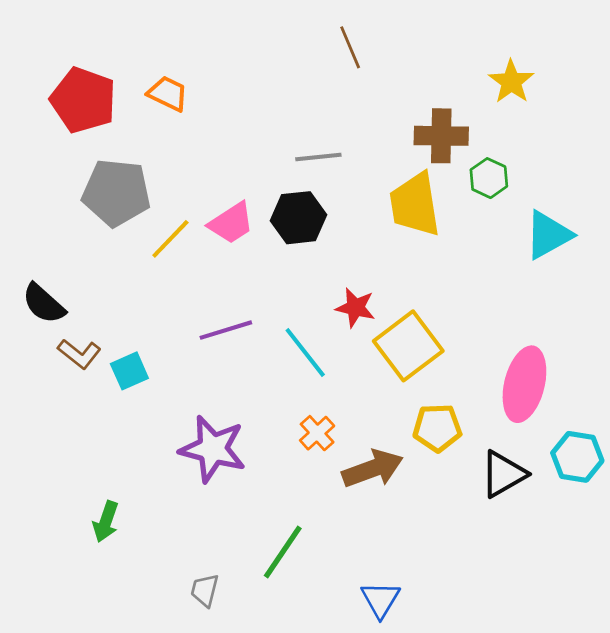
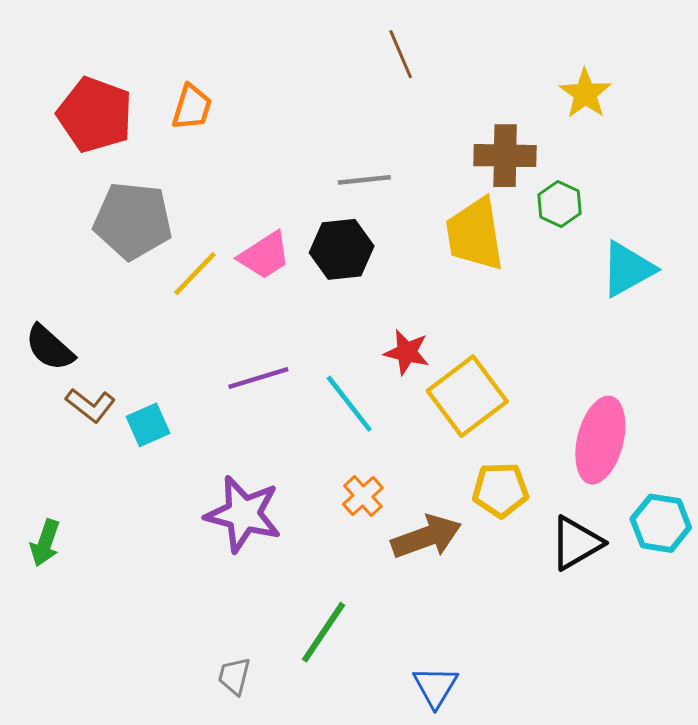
orange trapezoid: (168, 94) -> (192, 107), turned 81
green arrow: (106, 522) -> (45, 543), moved

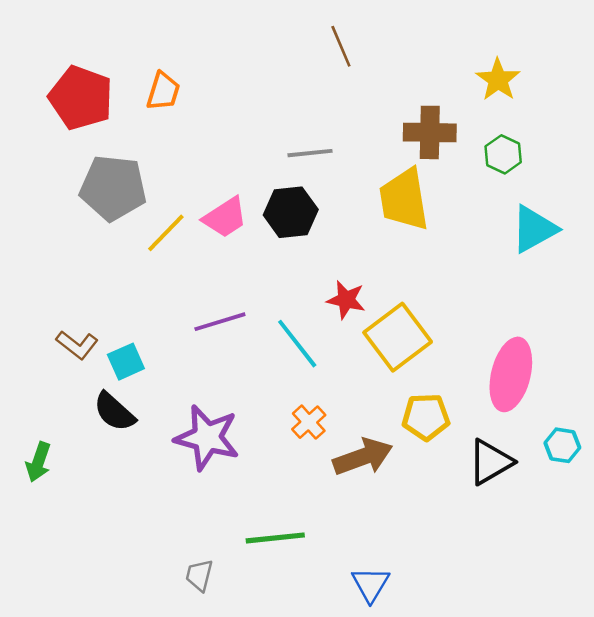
green hexagon: (559, 204) -> (503, 154), moved
black semicircle: (50, 348) -> (114, 412), moved
cyan hexagon: (661, 523) -> (562, 445), size x0.7
green line: (323, 632) -> (275, 538), turned 50

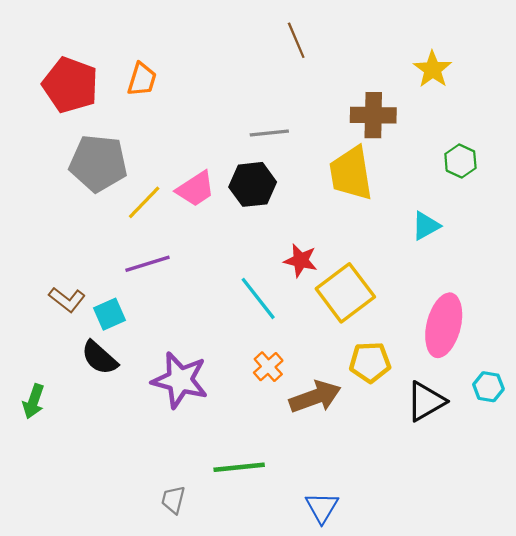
green hexagon: (503, 154) -> (460, 161), moved
cyan triangle: (534, 229) -> (426, 226), moved, size x0.7
purple line: (220, 322) -> (147, 264), moved

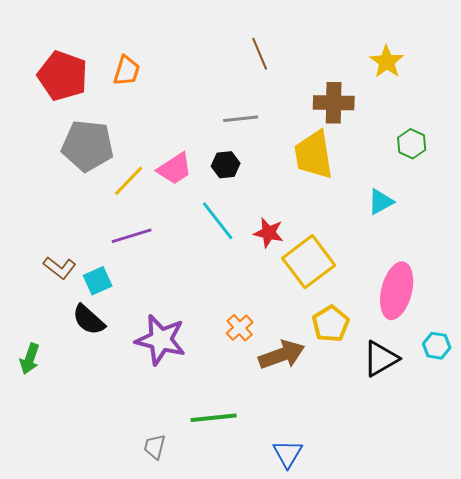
brown line: (296, 40) -> (260, 54), moved
black hexagon: (253, 184) -> (226, 165), size x0.7
cyan line: (258, 298) -> (218, 221), moved
yellow pentagon: (370, 362) -> (331, 324), turned -30

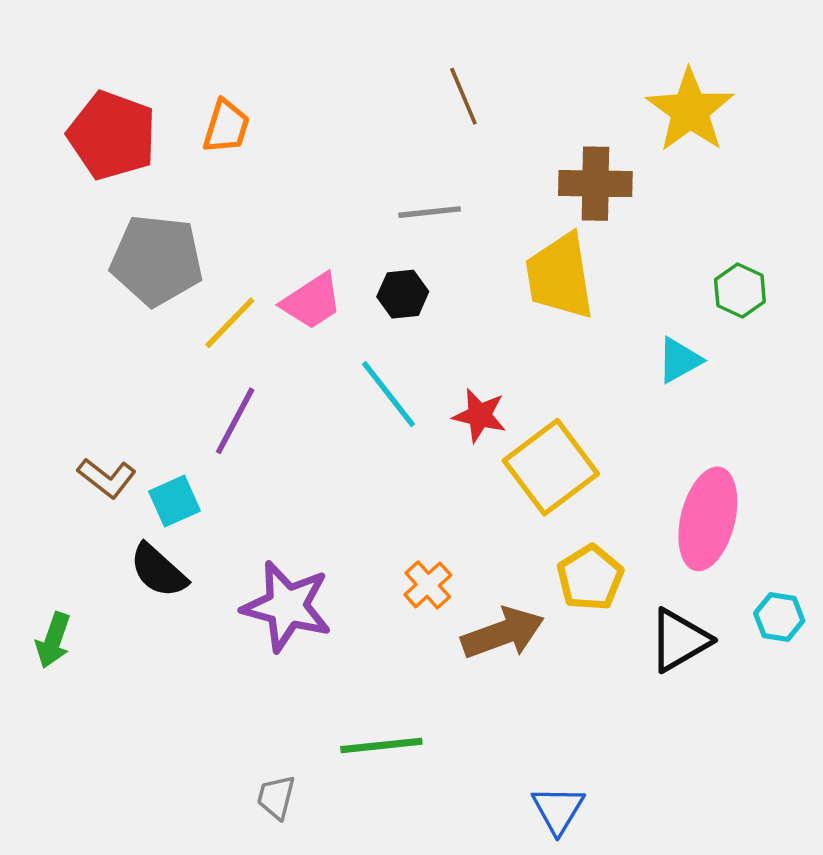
yellow star: (387, 62) -> (690, 110), size x1.4
green hexagon: (412, 144) -> (740, 291), moved
purple line: (132, 236) -> (235, 421), turned -45
blue triangle: (288, 454) -> (558, 810), moved

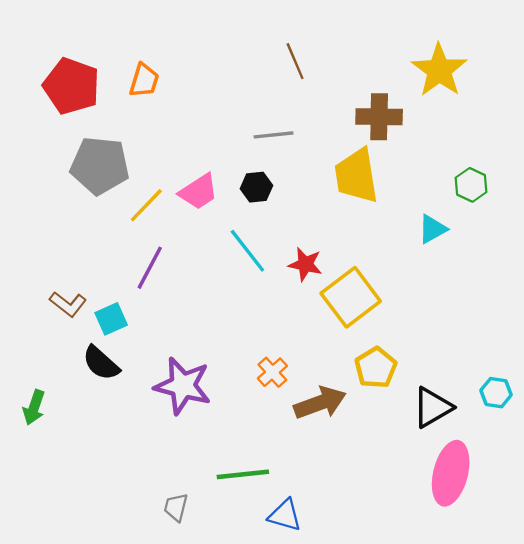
pink ellipse: (708, 519) -> (451, 473), moved
blue triangle: (558, 810) -> (285, 515), moved, turned -45

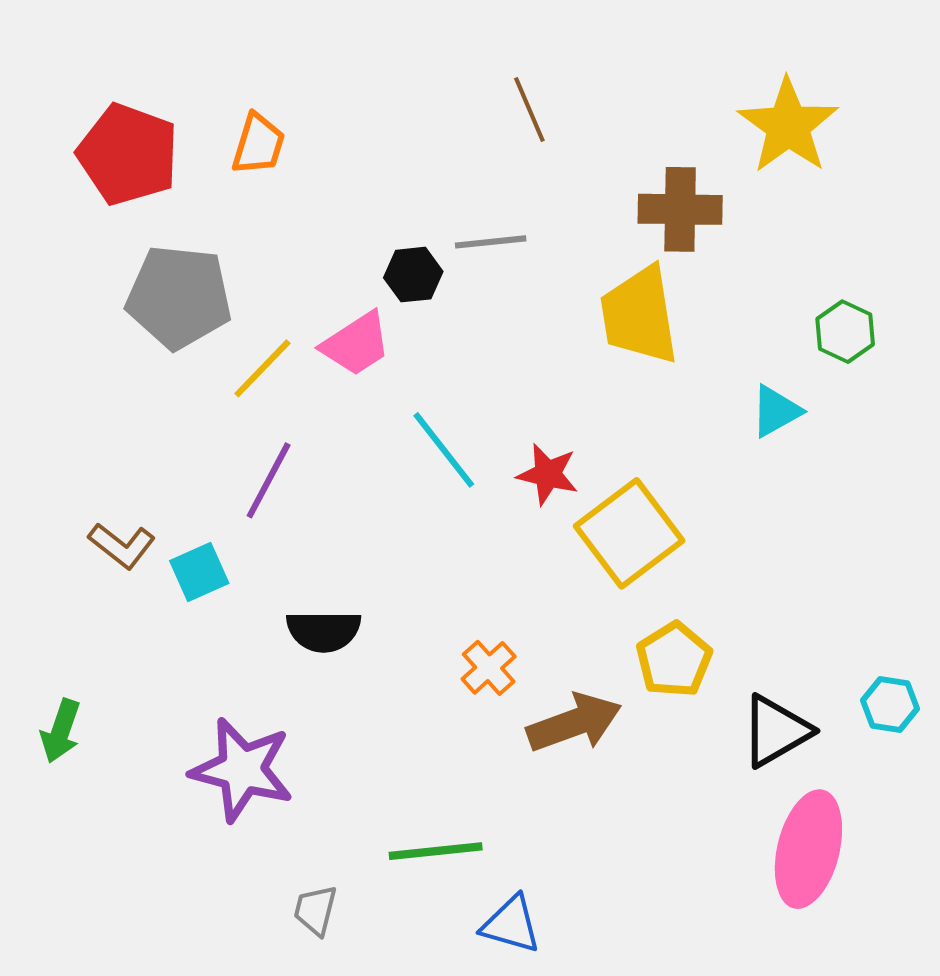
black hexagon: (256, 187) -> (413, 275), moved
black semicircle: (101, 363) -> (324, 631), moved, turned -42
purple star: (183, 386) -> (242, 770), moved

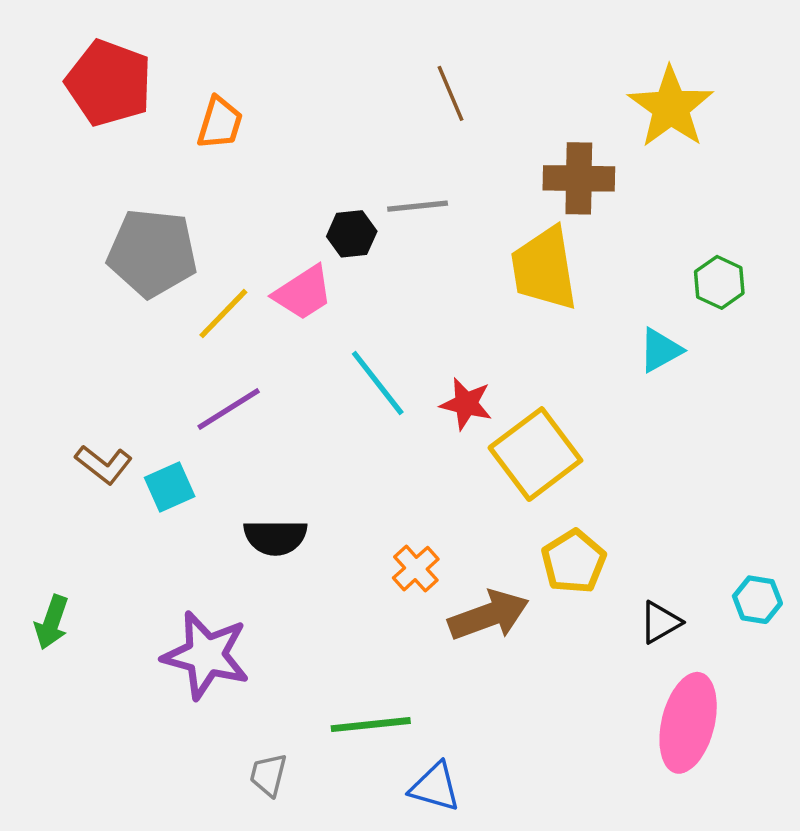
red pentagon: (128, 154) -> (109, 83), moved
purple line: (269, 480) -> (229, 409), turned 30
black triangle: (776, 731) -> (660, 622), size x0.7

